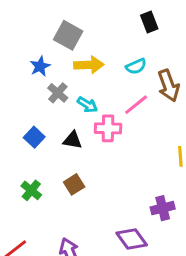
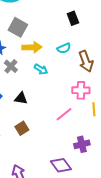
cyan arrow: (87, 105) -> (41, 69), moved
pink line: (136, 105) -> (64, 114), moved
pink cross: (108, 128) -> (81, 90), moved

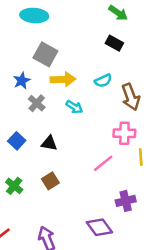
black rectangle: (73, 18) -> (114, 43), turned -40

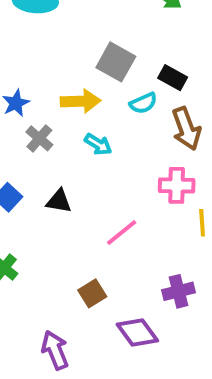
black rectangle: (114, 43) -> (173, 78), moved
gray square: (45, 54) -> (116, 62), moved
pink line: (103, 163) -> (122, 233), moved
brown square: (50, 181) -> (92, 293), moved

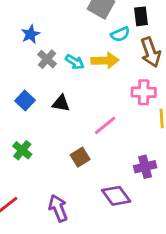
black rectangle: (173, 78) -> (141, 16), turned 54
yellow arrow: (81, 101) -> (105, 61), moved
cyan arrow: (98, 144) -> (75, 62), moved
brown square: (92, 293) -> (80, 157), moved

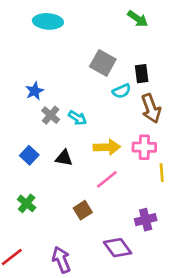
yellow arrow: (105, 61) -> (107, 147), moved

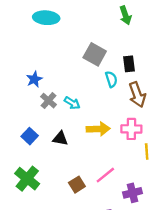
green arrow: (138, 19) -> (125, 15), turned 36
cyan semicircle: (122, 91) -> (111, 79), turned -84
pink line: (107, 179) -> (105, 175), moved
green cross: (27, 203) -> (27, 179), size x1.5

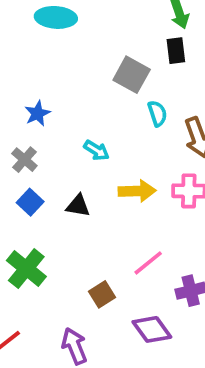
black rectangle: (129, 64) -> (176, 51), moved
gray cross: (49, 101) -> (24, 160), moved
brown square: (77, 185) -> (102, 294), moved

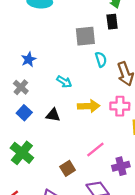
gray square: (132, 75) -> (85, 36), turned -35

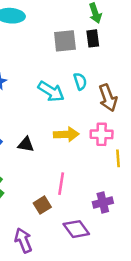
gray square: (85, 36) -> (65, 41), moved
cyan arrow: (64, 82) -> (51, 91), moved, size x1.5
pink line: (95, 150) -> (61, 184), moved, turned -42

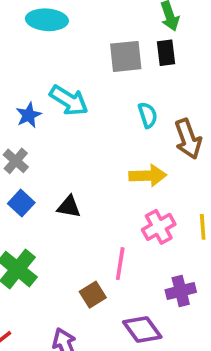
cyan arrow: (51, 91) -> (69, 100), moved
yellow arrow: (66, 134) -> (148, 176), moved
pink cross: (102, 134) -> (159, 227), moved, turned -30

